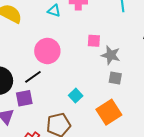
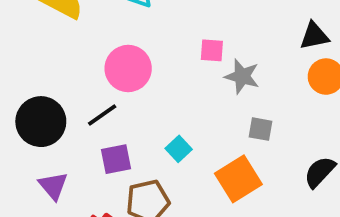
gray square: (115, 78) -> (260, 129), moved
purple square: (24, 98) -> (116, 159), moved

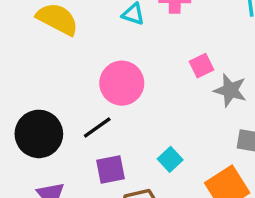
pink square: (212, 50) -> (201, 66), turned -30

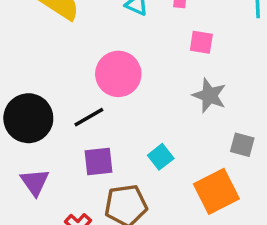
pink square: (201, 66) -> (201, 42), moved, turned 30
gray star: (230, 90) -> (209, 95), moved

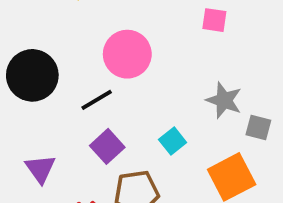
gray star: (209, 95) -> (224, 100), moved
black circle: (28, 118) -> (32, 75), moved
purple square: (98, 161) -> (107, 146), turned -36

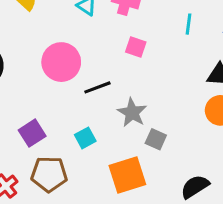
black line: (97, 100) -> (97, 87), moved

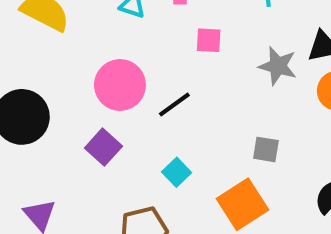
gray star: (132, 113) -> (278, 66), moved
purple square: (32, 133) -> (103, 147), moved

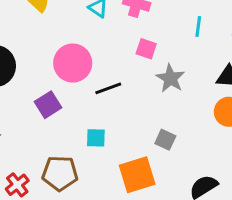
gray star: (278, 66) -> (170, 78), moved
cyan square: (177, 172) -> (96, 138), turned 30

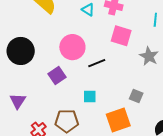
pink square: (146, 49) -> (121, 36), size x1.5
gray star: (170, 78) -> (149, 56), moved

